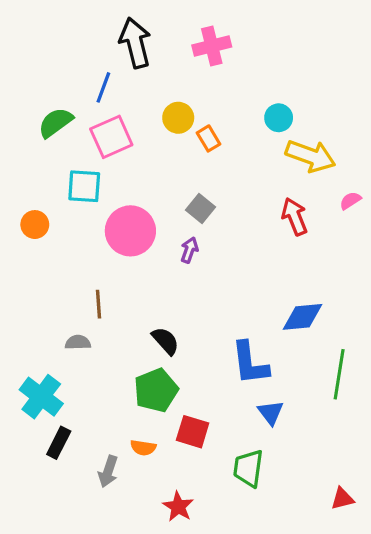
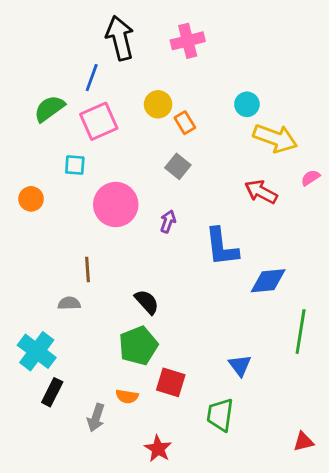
cyan square: (84, 186) -> (75, 165), size x0.7
gray square: (201, 209) -> (178, 166), moved
red arrow: (295, 217) -> (261, 192), turned -40
blue L-shape: (250, 363) -> (222, 247), moved

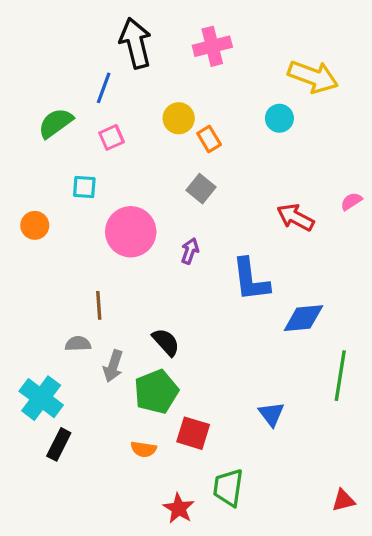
pink square: (99, 121) -> (112, 137), size x0.6
yellow arrow: (275, 138) -> (313, 77), moved
green trapezoid: (220, 415) -> (228, 488), moved
gray arrow: (96, 418) -> (113, 366), moved

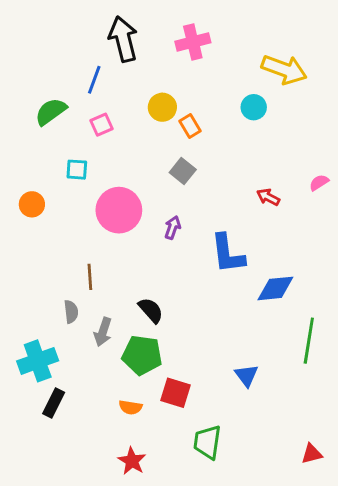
red arrow: (295, 217) -> (268, 197), size x0.7
gray semicircle: (78, 344) -> (71, 312), turned 85
green pentagon: (156, 392) -> (142, 355), turned 30
cyan cross: (41, 398) -> (38, 361), turned 33
red star: (179, 508) -> (132, 461), moved

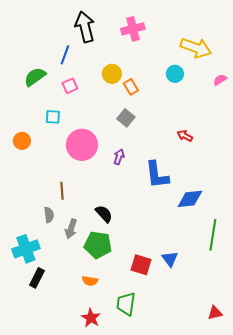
pink semicircle: (319, 183) -> (220, 80), moved
red square: (175, 393) -> (141, 265), moved
green trapezoid: (207, 442) -> (126, 304), moved

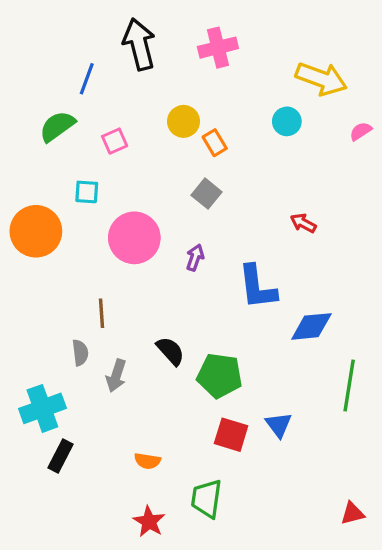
blue line: (65, 55) -> (87, 79), moved
orange circle: (22, 141) -> (36, 231), size x1.8
green pentagon: (98, 245) -> (220, 376), moved

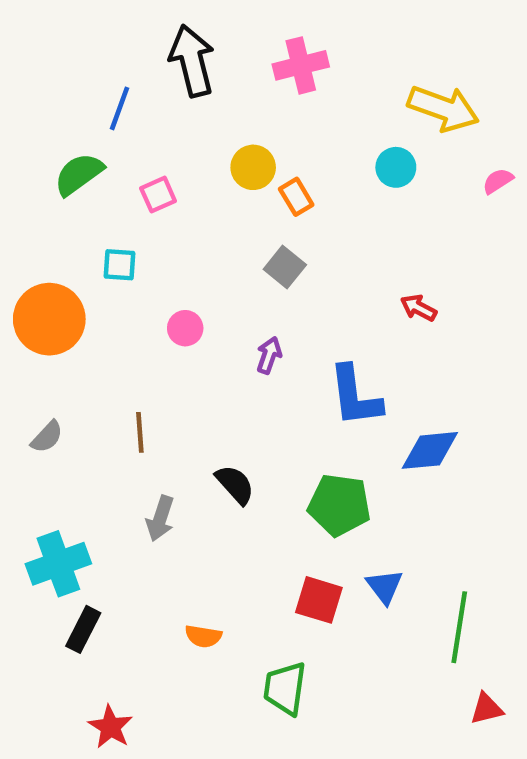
pink circle: (134, 238) -> (185, 328), size x0.5
gray semicircle: (80, 353) -> (47, 437), moved, turned 50
green pentagon: (220, 376) -> (339, 505), moved
green line: (349, 385) -> (459, 627), moved
red star: (149, 522) -> (110, 727), moved

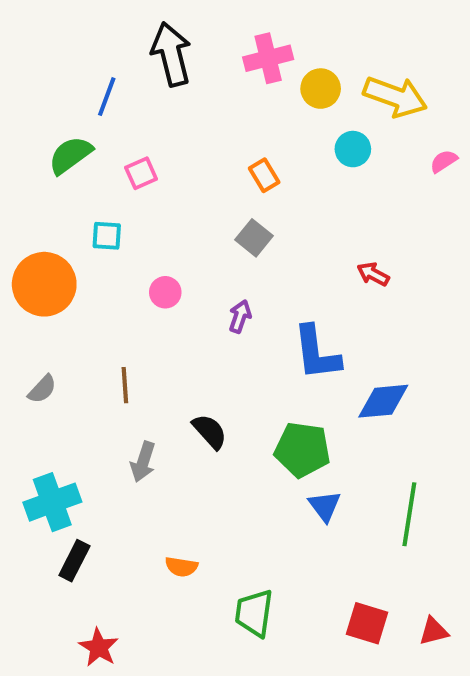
yellow circle: (253, 167) -> (321, 89), moved
blue triangle: (385, 586) -> (325, 506), moved
red square: (319, 600) -> (367, 623), moved
green line: (459, 627) -> (409, 514), moved

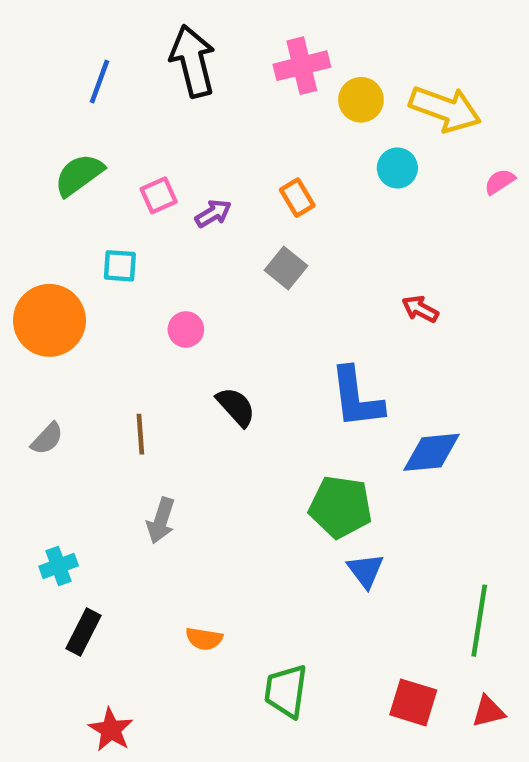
blue line: (107, 97) -> (99, 82), moved
purple arrow: (240, 316) -> (213, 213), moved, turned 40
black semicircle: (210, 431) -> (236, 407), moved
cyan cross: (52, 502) -> (59, 566), size x0.6
green line: (409, 514) -> (479, 621), moved

